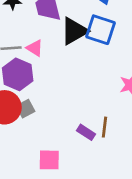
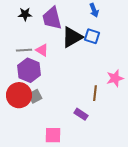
blue square: (101, 30) -> (92, 36), size x0.7
brown line: (104, 127) -> (95, 93), moved

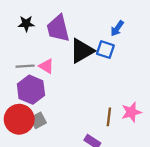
blue arrow: (94, 10) -> (117, 28), moved, turned 56
pink star: (115, 78) -> (131, 112), moved

